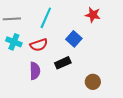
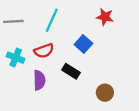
cyan cross: (14, 42) -> (16, 58), moved
black rectangle: (63, 63) -> (71, 71), turned 56

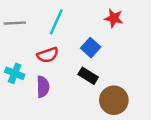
cyan cross: (16, 58) -> (15, 73), moved
black rectangle: (71, 71) -> (88, 76), moved
brown circle: (105, 93) -> (114, 100), size x1.5

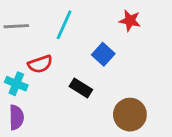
red semicircle: (48, 55) -> (40, 64), moved
black rectangle: (88, 76) -> (81, 88), moved
purple semicircle: (43, 87) -> (16, 117), moved

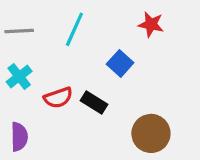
red semicircle: (40, 64) -> (58, 98), moved
cyan cross: (16, 84) -> (19, 77), moved, turned 30

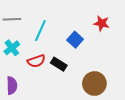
red star: (151, 24) -> (102, 23), moved
cyan line: (74, 29) -> (40, 30), moved

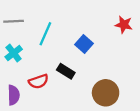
red star: (102, 23) -> (124, 25), moved
red semicircle: (36, 61) -> (39, 81), moved

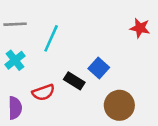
blue square: (84, 44) -> (99, 68), moved

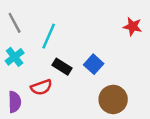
gray line: (15, 24) -> (15, 23), turned 65
black rectangle: (74, 81) -> (62, 67), moved

